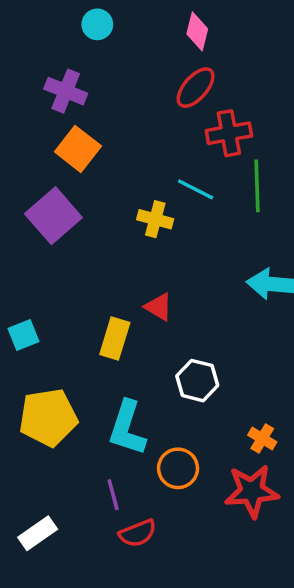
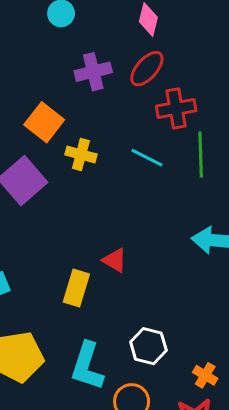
purple cross: (66, 91) -> (93, 72), moved, turned -36
yellow cross: (155, 219) -> (81, 154), moved
white hexagon: (197, 381) -> (148, 346), moved

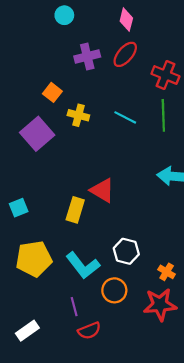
red cross: (176, 108) -> (165, 75), moved, turned 32
orange square: (44, 122) -> (52, 92), size x0.7
red triangle: (115, 260) -> (102, 190), size x1.4
cyan L-shape: (87, 366) -> (83, 265), turned -56

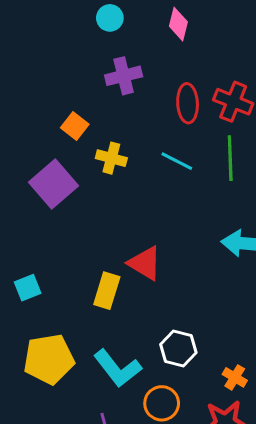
cyan circle: (64, 15) -> (110, 18), moved
red ellipse: (125, 54) -> (188, 103), moved, turned -44

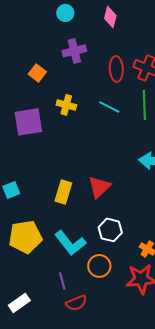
orange square: (75, 126) -> (37, 73), moved
purple square: (53, 184) -> (28, 122), turned 32
red triangle: (145, 263) -> (99, 187), moved, turned 45

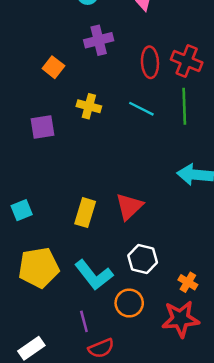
purple square: (28, 122) -> (42, 127), size x0.7

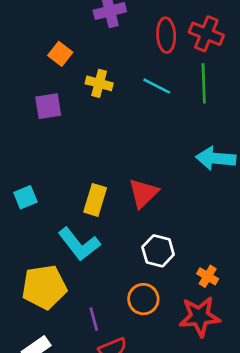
orange square: (53, 67) -> (60, 54), moved
yellow pentagon: (39, 268) -> (44, 287), moved
cyan L-shape: (94, 275) -> (79, 244), moved

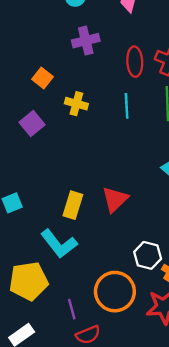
cyan line: (157, 86) -> (127, 106), turned 60
purple square: (48, 106) -> (32, 123), turned -30
white hexagon: (158, 251) -> (148, 255), moved
orange circle: (143, 299) -> (115, 292), size x1.5

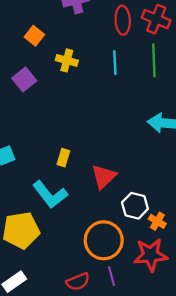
red triangle: (115, 199) -> (104, 177), moved
yellow rectangle: (73, 205) -> (63, 158), size x0.7
purple line: (72, 309) -> (111, 276), moved

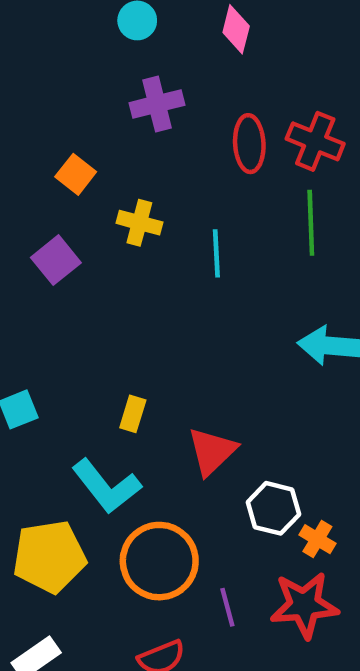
cyan line: (115, 63) -> (216, 253), moved
orange circle: (104, 240) -> (159, 561), moved
purple line: (111, 276) -> (227, 607), moved

